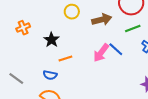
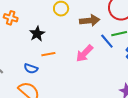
orange cross: (23, 28) -> (11, 18), turned 32
blue line: (116, 49) -> (107, 41), moved

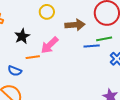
blue line: (107, 41) -> (92, 46), turned -56
pink arrow: (84, 53) -> (50, 45), moved

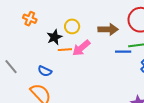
yellow circle: (47, 12) -> (72, 26), moved
orange line: (33, 57) -> (65, 50), moved

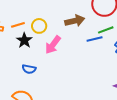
orange line: (65, 50) -> (18, 25), moved
blue semicircle: (45, 71) -> (29, 69), moved

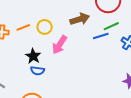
black star: (24, 40) -> (33, 56), moved

